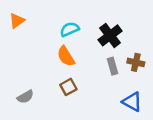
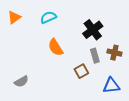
cyan semicircle: (70, 29) -> (48, 17), moved
brown square: (68, 87) -> (81, 71), moved
blue triangle: (132, 102) -> (111, 86), turned -36

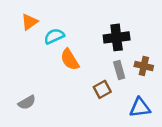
orange triangle: (14, 17) -> (29, 22), moved
cyan semicircle: (48, 17) -> (54, 36), moved
black cross: (93, 30) -> (117, 37), turned 30

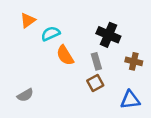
black cross: (117, 37) -> (108, 35), turned 30
gray rectangle: (119, 70) -> (96, 61), moved

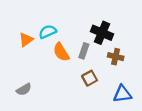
orange triangle: (28, 20) -> (26, 40), moved
gray rectangle: (96, 61) -> (84, 51), moved, turned 35
brown cross: (134, 61) -> (116, 57), moved

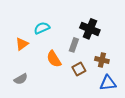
orange triangle: (26, 40) -> (22, 44), moved
orange semicircle: (61, 52) -> (54, 59), moved
brown cross: (116, 57) -> (102, 60), moved

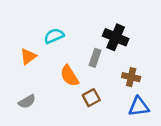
brown square: (79, 69) -> (91, 98), moved

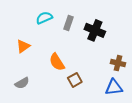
cyan semicircle: (54, 36) -> (44, 18), moved
gray rectangle: (95, 58) -> (68, 23), moved
brown cross: (131, 77) -> (118, 63), moved

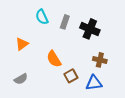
cyan semicircle: (44, 18) -> (42, 17), turned -91
brown cross: (118, 63) -> (100, 60), moved
blue triangle: (114, 87) -> (94, 83), moved

